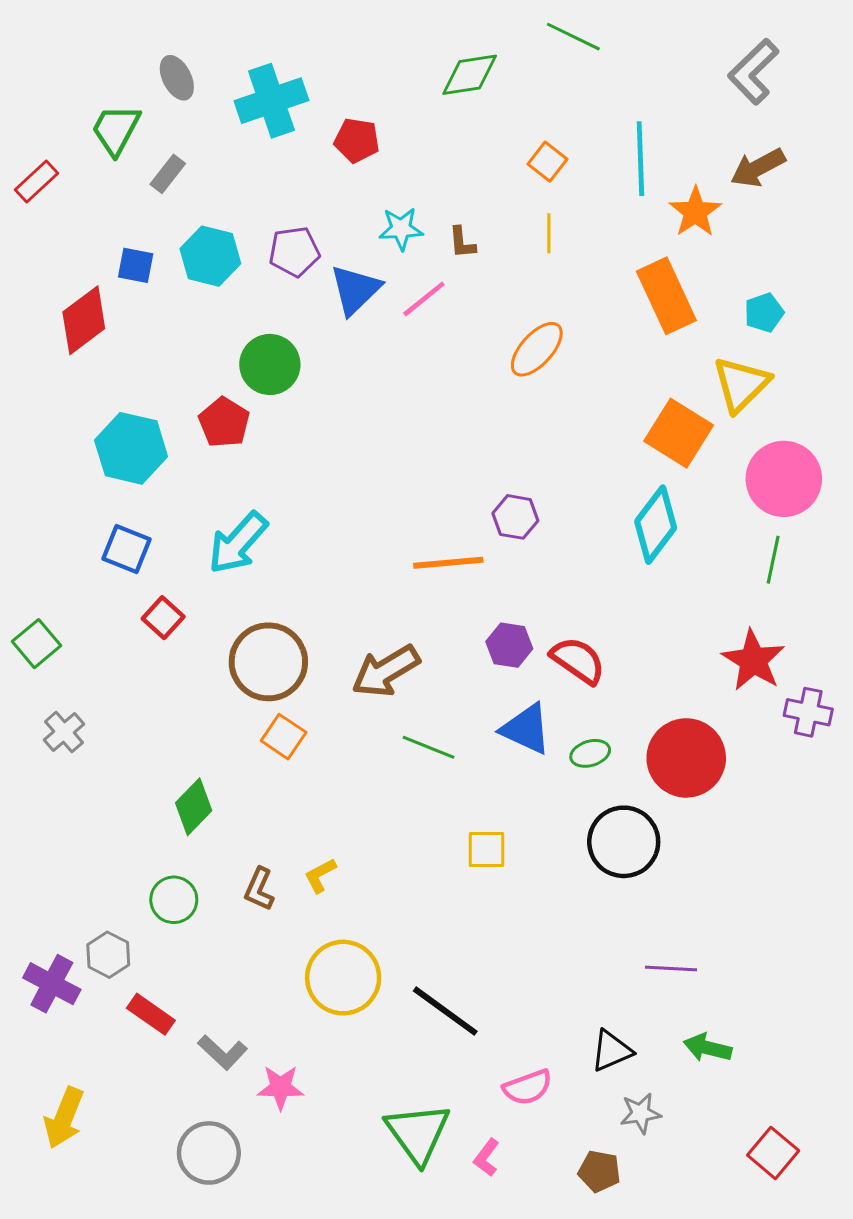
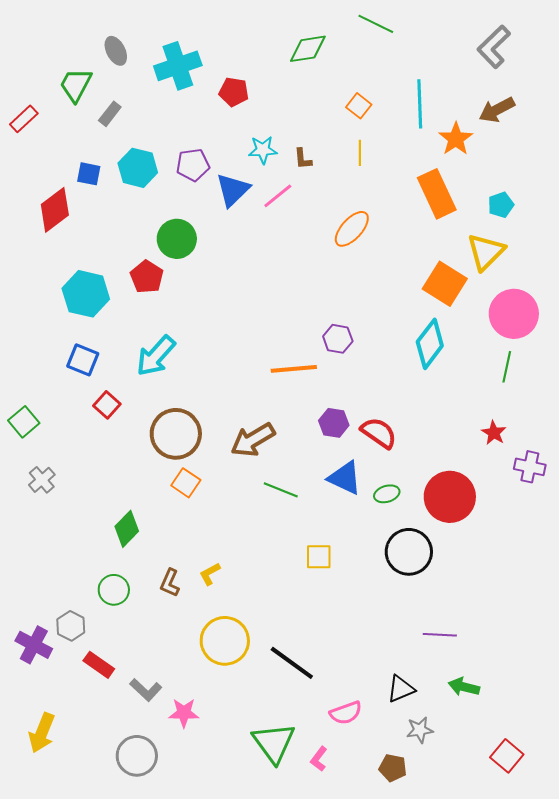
red star: (753, 660) -> (494, 433), size x0.6

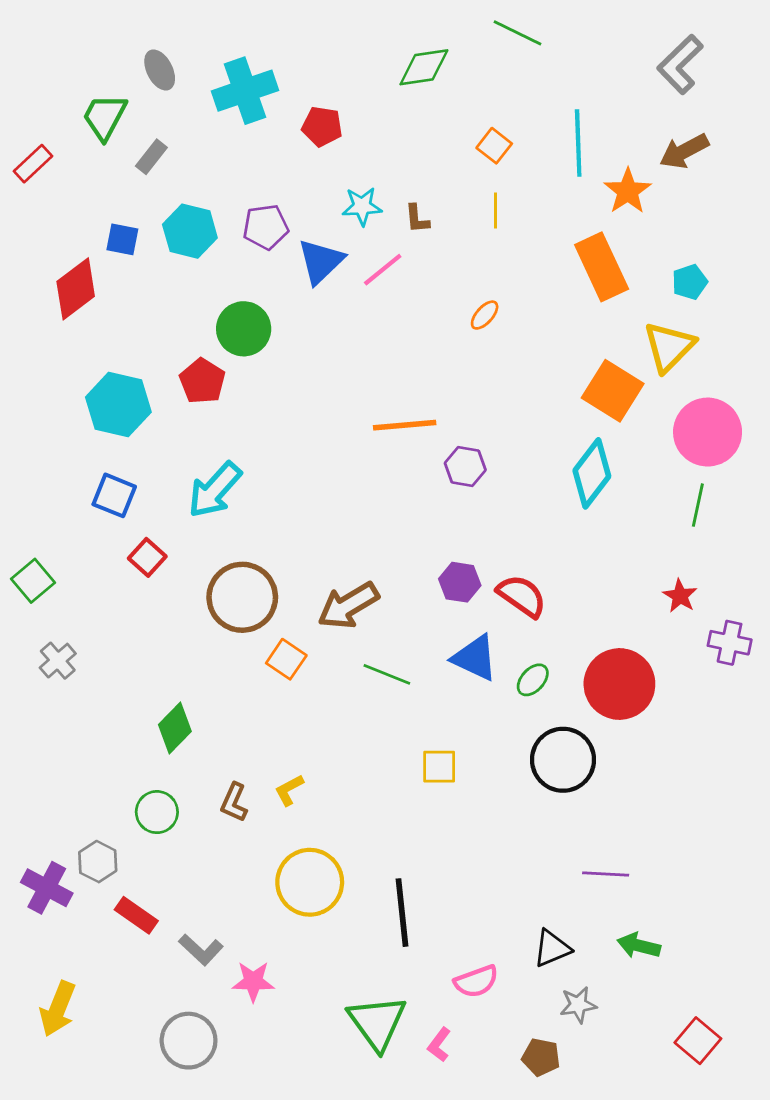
orange ellipse: (352, 229) -> (485, 315), size x0.6
orange line: (294, 369) -> (405, 425), moved
orange square: (186, 483) -> (286, 659), moved
green ellipse: (387, 494) -> (533, 680), turned -30
black line: (292, 663) -> (402, 913), turned 48

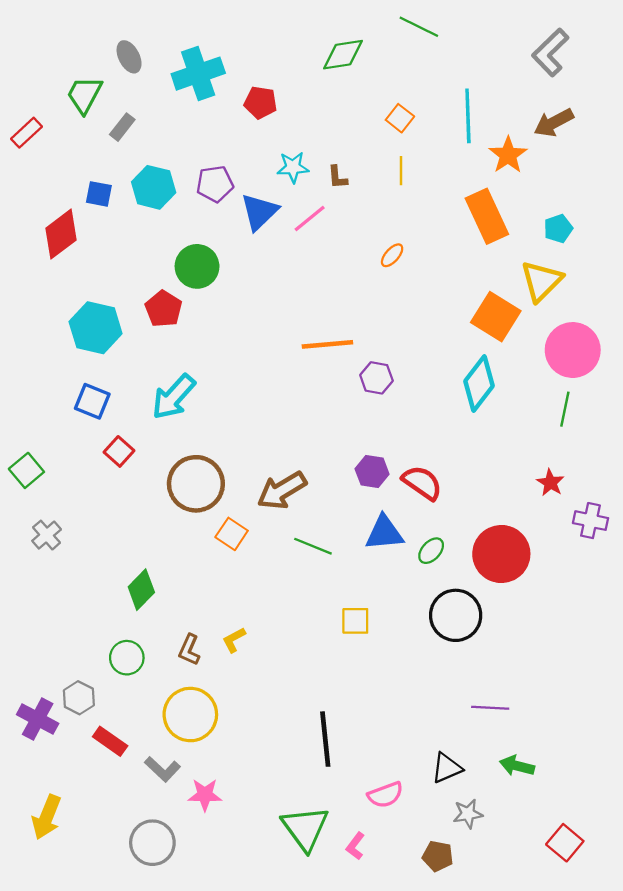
blue triangle: (475, 658) -> (384, 533), turned -30
yellow circle: (310, 882) -> (190, 715), moved

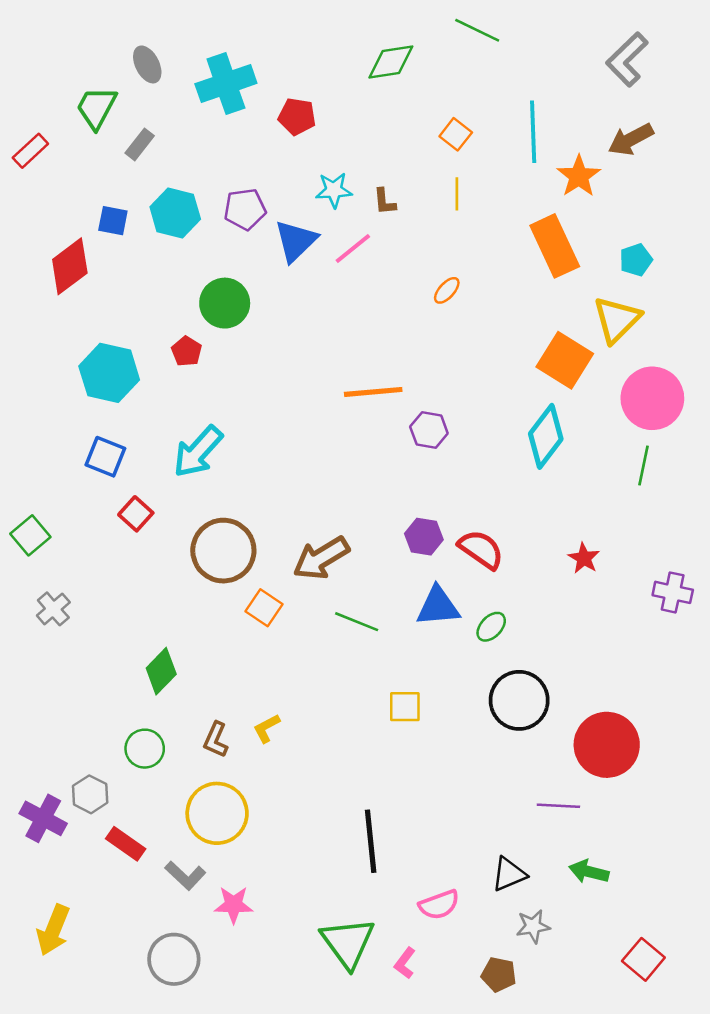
red pentagon: (164, 309) -> (187, 351), size x0.7
red star: (550, 483) -> (584, 558), moved
red circle: (501, 554) -> (607, 745), moved

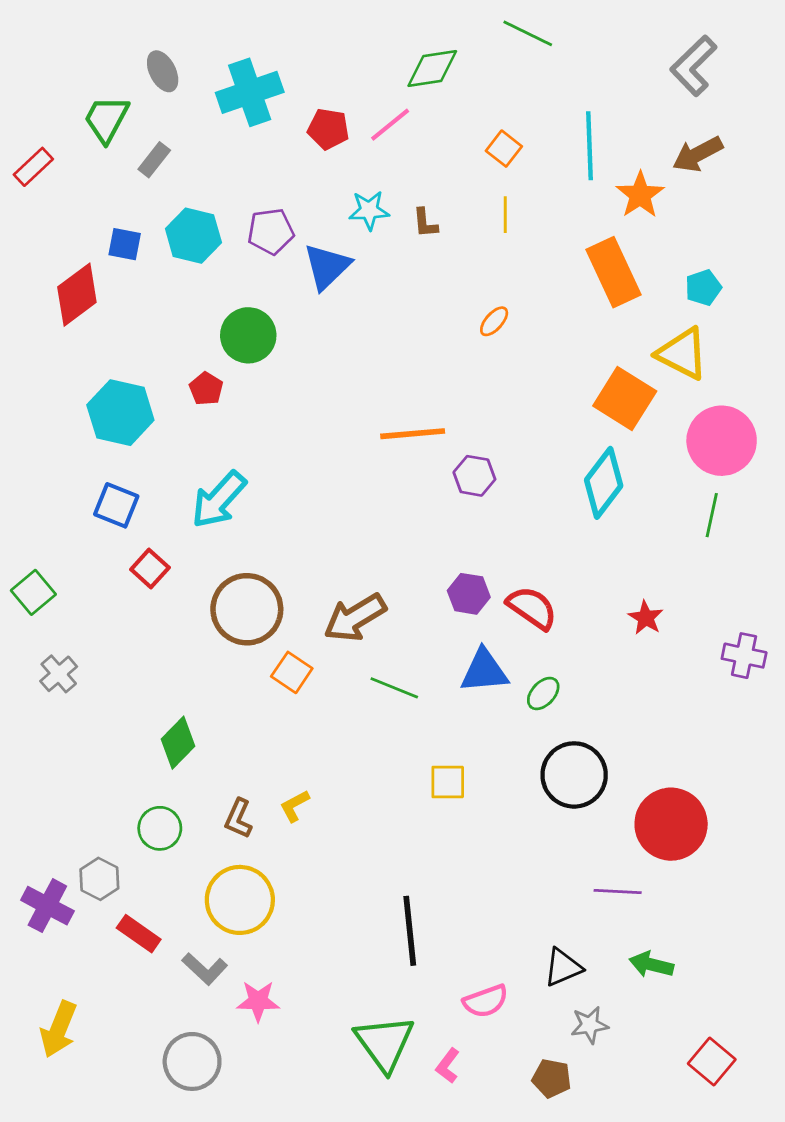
pink line: (353, 249) -> (390, 125), moved
yellow triangle: (617, 320) -> (682, 354), turned -48

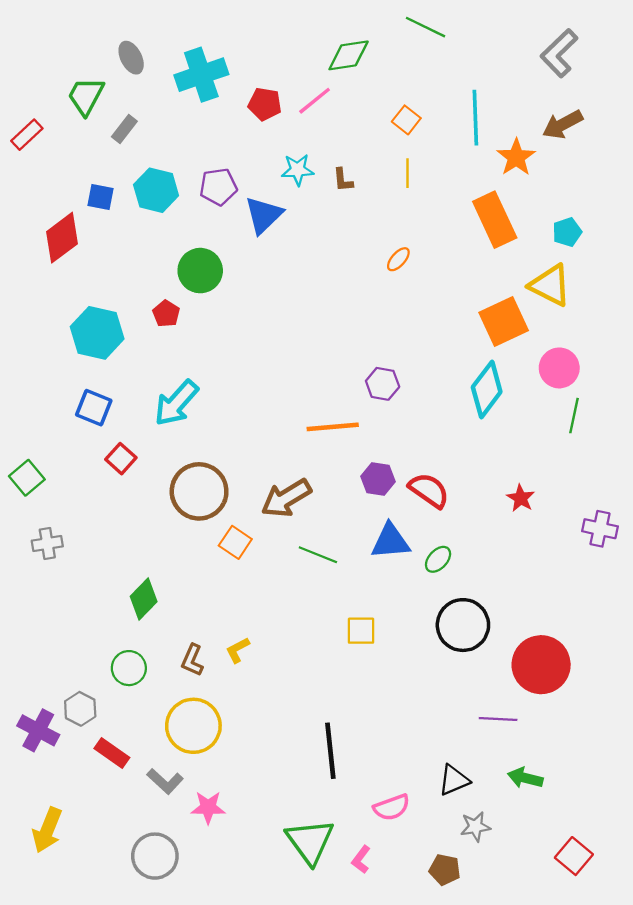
orange square: (625, 399) -> (504, 322), turned 33
orange line: (413, 434) -> (333, 427), moved
pink circle: (722, 441) -> (559, 368), moved, size x0.7
gray cross: (59, 674) -> (47, 543), turned 32

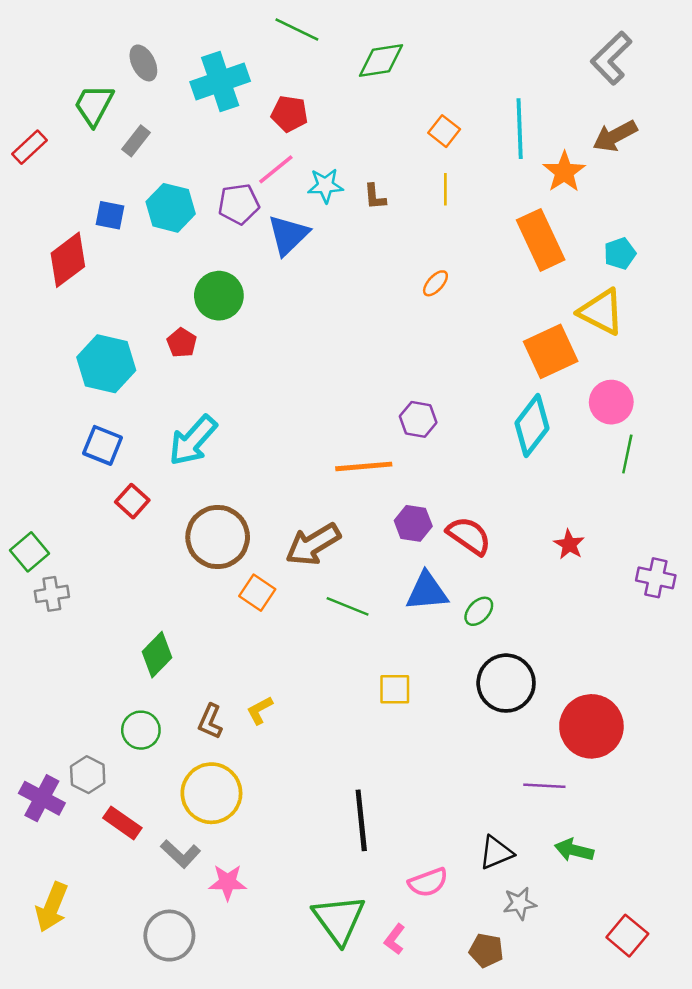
green line: (426, 27) -> (297, 30), moved
pink line: (315, 101) -> (276, 169), moved
green square: (27, 478) -> (30, 552), moved

